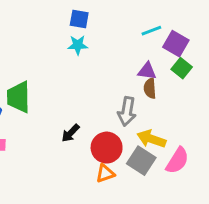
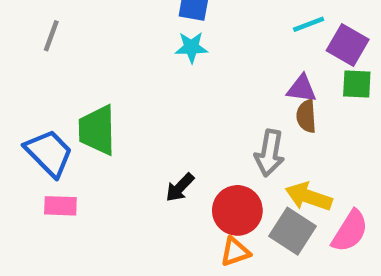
green square: (182, 68) -> (357, 84), turned -36

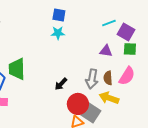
brown semicircle: (306, 116) -> (108, 78), moved
black arrow: (180, 187) -> (61, 84), moved
gray square: (292, 231) -> (91, 113), moved
pink semicircle: (350, 231) -> (127, 76), moved

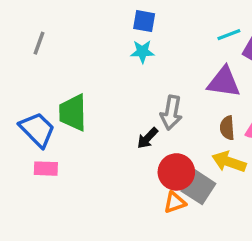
purple triangle: (106, 51) -> (224, 82), size x1.5
gray arrow: (92, 79) -> (171, 113), moved

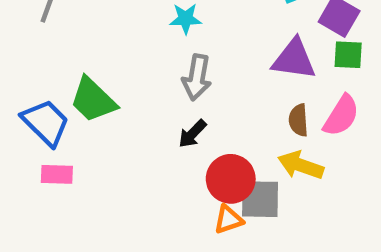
green trapezoid: (73, 113) -> (93, 100), turned -45
gray arrow: (171, 113) -> (197, 77), moved
gray square: (198, 187) -> (260, 199), turned -32

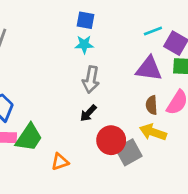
green trapezoid: (93, 100) -> (29, 137), moved, turned -100
gray square: (260, 199) -> (129, 152), turned -30
orange triangle: (228, 219) -> (60, 162), moved

